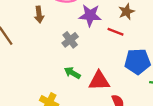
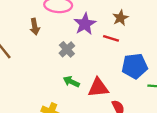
purple star: (90, 15) -> (85, 24), turned -30

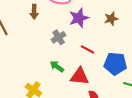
red line: (111, 38) -> (87, 49), moved

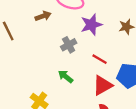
brown arrow: (34, 12) -> (43, 16), turned -112
red triangle: (80, 76) -> (103, 85), moved, turned -36

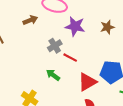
purple star: (91, 25) -> (75, 26), turned 30
red line: (100, 59) -> (70, 58), moved

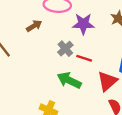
green arrow: (53, 75) -> (69, 80), size x1.5

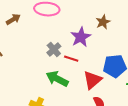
purple star: (83, 24) -> (81, 37), moved, turned -30
brown arrow: (34, 26) -> (13, 19), moved

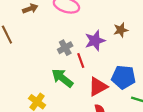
red line: (71, 59) -> (81, 61), turned 40

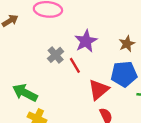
brown star: (121, 30) -> (127, 44), moved
green arrow: (62, 78) -> (25, 93), moved

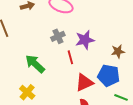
gray cross: (56, 55) -> (58, 36), moved
green arrow: (25, 93) -> (35, 64), moved

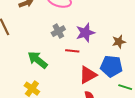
red line: (70, 57) -> (72, 51), turned -64

